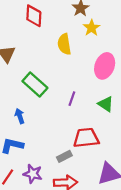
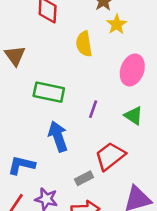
green rectangle: (35, 84) -> (49, 92), turned -30
blue arrow: (20, 116) -> (58, 136), moved, size x1.6
red trapezoid: (86, 138) -> (110, 156), turned -32

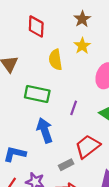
yellow star: (117, 24) -> (82, 46), moved
yellow semicircle: (84, 44) -> (55, 60), moved

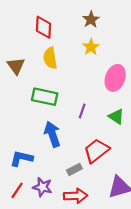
yellow semicircle: (55, 60) -> (50, 58), moved

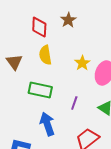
brown star: (91, 20) -> (68, 20), moved
yellow star: (91, 47) -> (82, 63), moved

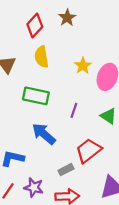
red diamond: (39, 27) -> (35, 26), turned 40
blue arrow: (47, 124) -> (44, 134), turned -30

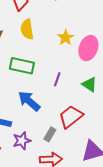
gray rectangle: (66, 170) -> (50, 134), turned -32
purple star: (34, 187) -> (22, 141), moved, turned -30

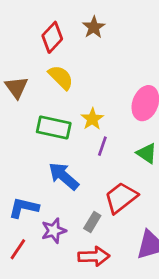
yellow semicircle: (27, 29) -> (61, 77), turned 144
yellow star: (66, 38) -> (92, 119), moved

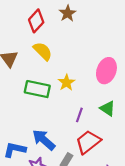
purple line: (102, 146) -> (79, 115), moved
blue arrow: (64, 176) -> (44, 140), moved

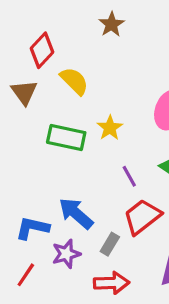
red diamond: (36, 21) -> (42, 50), moved
purple line: (79, 115) -> (129, 176), turned -48

